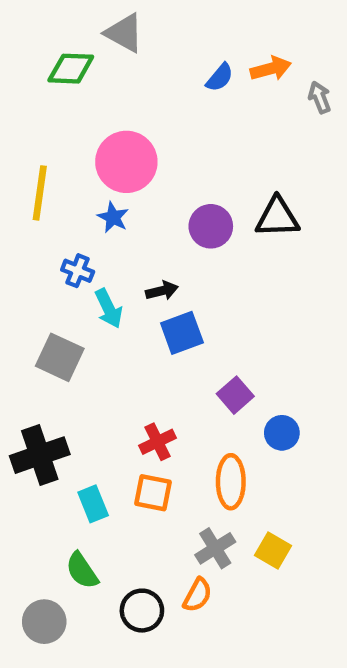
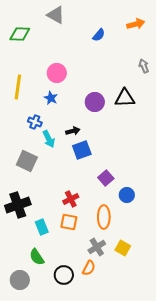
green diamond: (71, 69) -> (20, 34), moved
orange arrow: (271, 69) -> (136, 24), moved
gray arrow: (320, 97) -> (144, 66), moved
pink circle: (126, 162) -> (57, 73), size x0.7

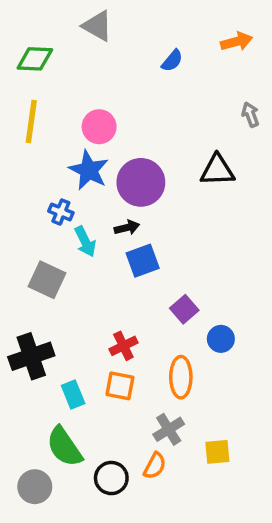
yellow line: (18, 87) -> (31, 122), moved
blue star: (51, 98) -> (89, 170), size x1.6
purple circle: (95, 102) -> (141, 182), moved, size x1.4
yellow square: (123, 248) -> (217, 452), moved, turned -35
green semicircle: (37, 257) -> (64, 447), size x1.4

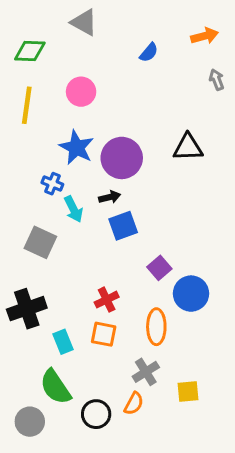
gray arrow: (250, 115) -> (217, 80), moved
pink circle: (99, 127) -> (81, 92), moved
blue circle: (221, 339) -> (191, 294), size x1.5

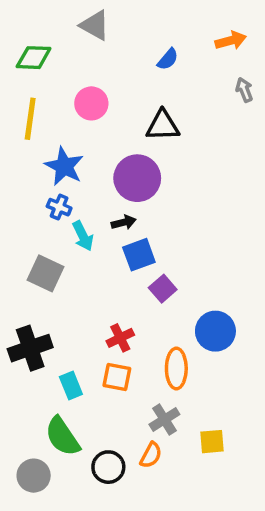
blue star: (77, 147) -> (64, 166), moved
black triangle: (188, 147) -> (163, 126), moved
purple square: (159, 268) -> (163, 289), moved

